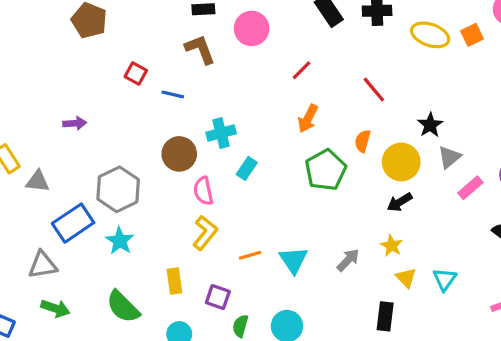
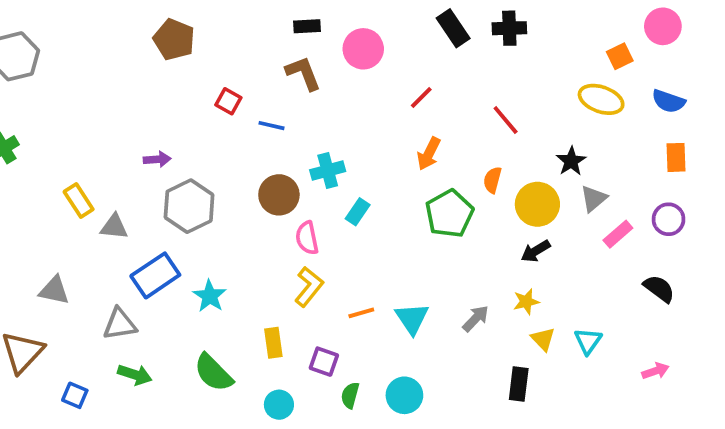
yellow ellipse: (430, 35) -> (601, 99), moved
gray hexagon: (118, 189) -> (189, 206), moved
yellow star: (392, 246) -> (526, 302), turned 30

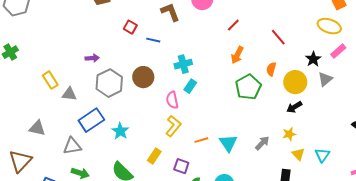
brown circle: (279, 195) -> (143, 77), moved
cyan rectangle: (358, 212) -> (190, 86), moved
pink rectangle: (618, 234) -> (338, 51), moved
yellow rectangle: (273, 343) -> (154, 156), turned 42

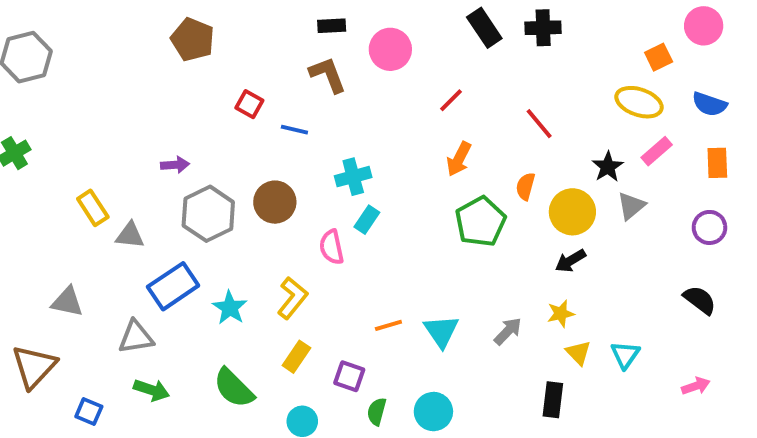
yellow L-shape: (173, 126) -> (292, 298), moved

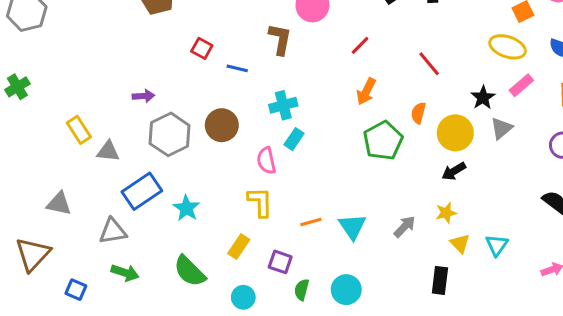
brown L-shape: (328, 75) -> (280, 39), moved, turned 32
yellow L-shape: (292, 298) -> (260, 202), moved, turned -40

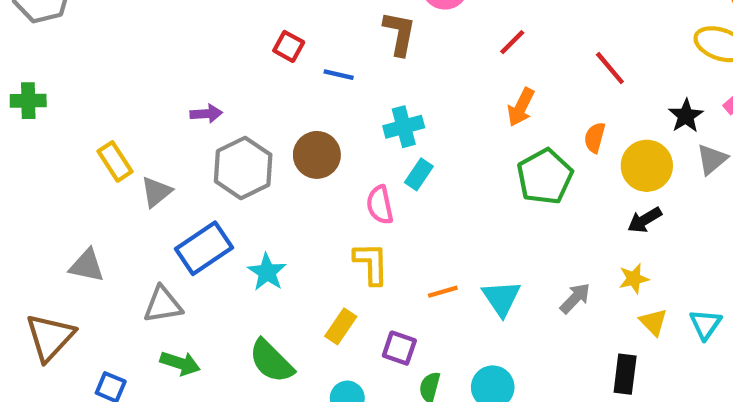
green cross: (17, 87) -> (28, 101), turned 30
gray triangle: (108, 151) -> (156, 192), turned -45

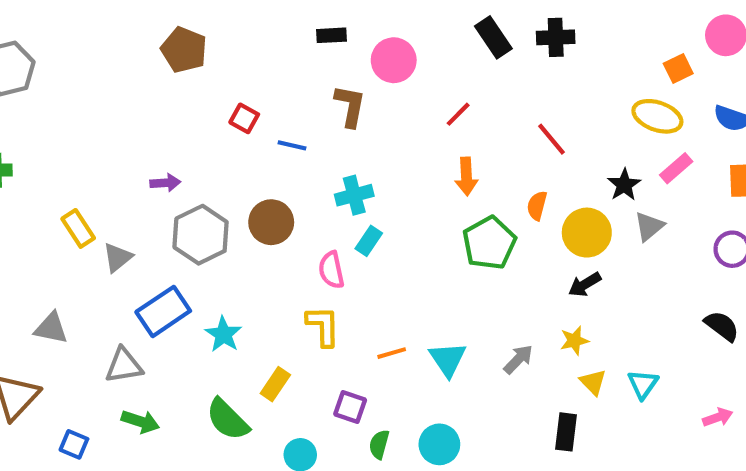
orange arrow: (521, 107) -> (466, 177), turned -30
yellow rectangle: (341, 326) -> (275, 384), moved

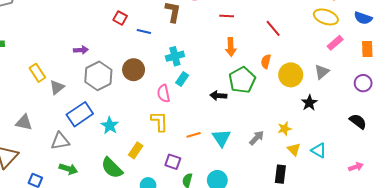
red line: (458, 114) -> (227, 16), turned 48
black star: (624, 185) -> (309, 103), moved
black arrow: (585, 284) -> (218, 96), moved, turned 35
cyan triangle: (643, 384) -> (319, 150), turned -35

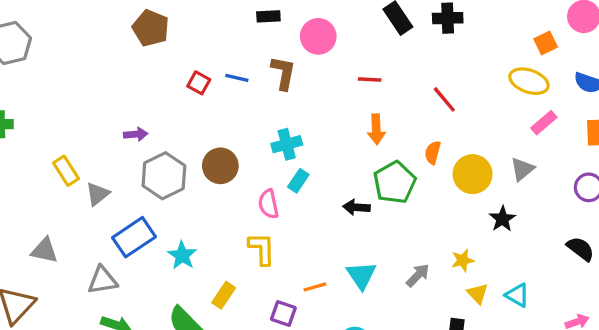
blue line: (144, 31) -> (237, 78), moved
orange line: (194, 135) -> (315, 287), moved

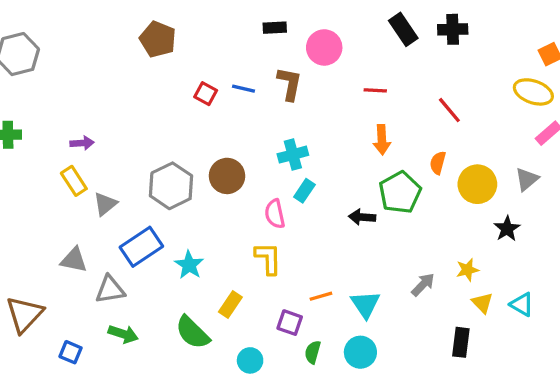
purple arrow: (136, 134) -> (82, 143), moved
gray triangle: (44, 250) -> (74, 260), moved
cyan triangle: (361, 275) -> (365, 304), moved

